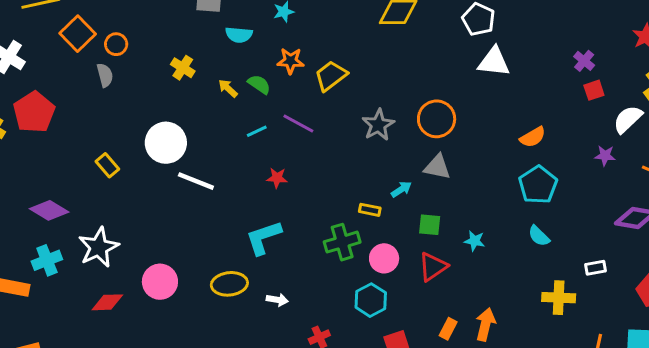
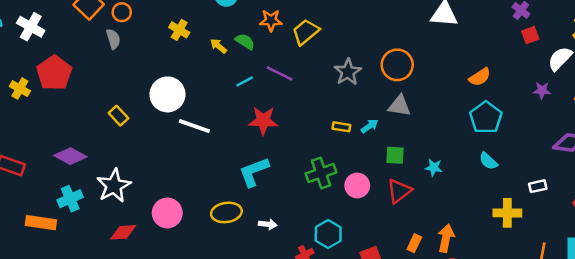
red star: (277, 178) -> (263, 121), size x1.6
yellow rectangle: (370, 210) -> (341, 127), moved
cyan hexagon: (371, 300) -> (328, 234), moved

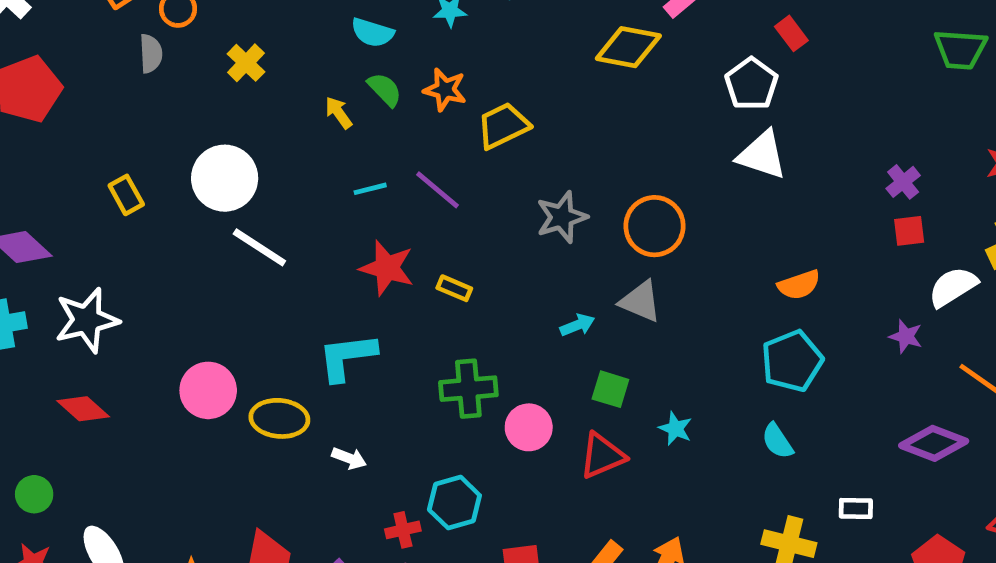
yellow cross: (179, 30) -> (246, 63), moved
green semicircle: (245, 42) -> (385, 89), moved
yellow rectangle: (341, 127) -> (454, 288), moved
pink circle: (167, 213) -> (208, 390), moved
red diamond: (123, 232) -> (83, 409), turned 32

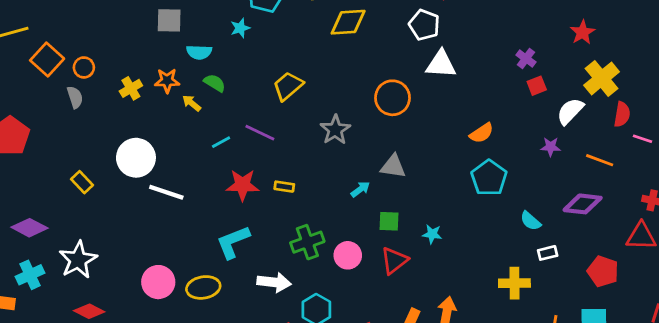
yellow cross: (246, 63) -> (131, 88), turned 30
orange star: (445, 90) -> (167, 81), moved
orange circle: (655, 226) -> (392, 98), moved
cyan semicircle: (777, 441) -> (530, 221), moved
white arrow: (349, 458) -> (274, 282), moved, size x1.6

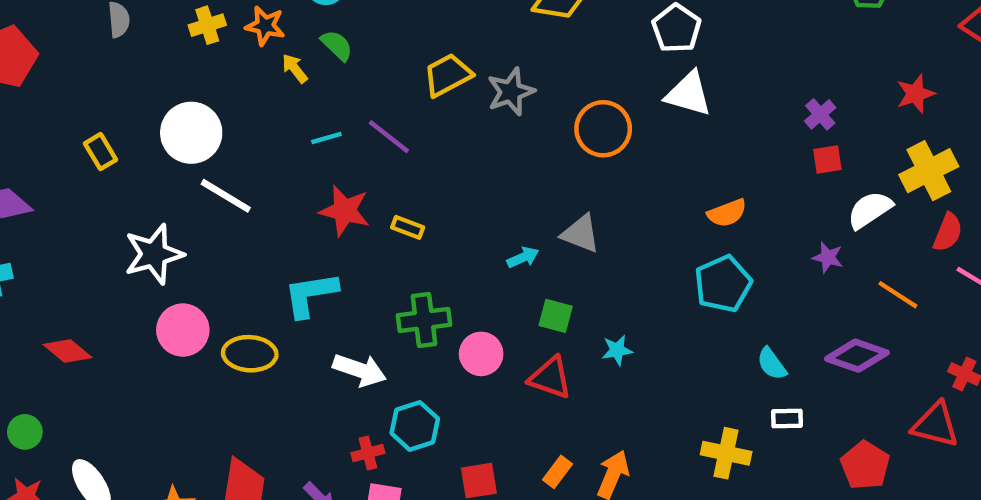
gray star: (335, 130) -> (511, 92), moved
cyan star: (432, 234) -> (617, 350), turned -30
white star: (78, 260) -> (154, 254), moved
red triangle: (394, 261) -> (550, 378), turned 44

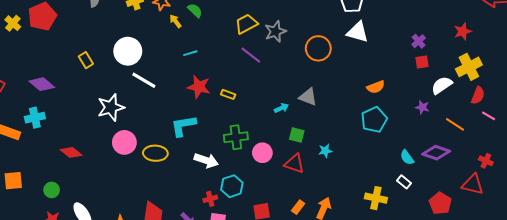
purple line: (389, 137) -> (251, 55), moved
cyan semicircle: (772, 364) -> (407, 157), moved
white rectangle: (787, 418) -> (404, 182), turned 40

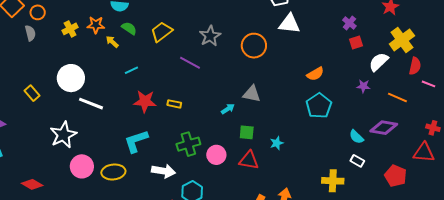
yellow trapezoid: (246, 24) -> (162, 32), moved

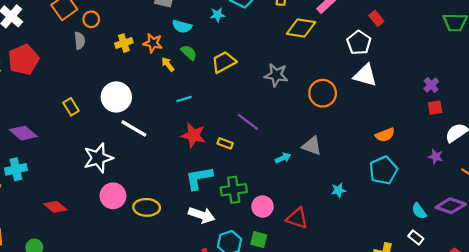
gray star: (210, 36) -> (276, 75), turned 30
purple line: (190, 63) -> (248, 122), moved
green square: (247, 132) -> (259, 240), moved
cyan L-shape: (136, 141) -> (199, 178), moved
cyan star: (277, 143) -> (338, 190), moved

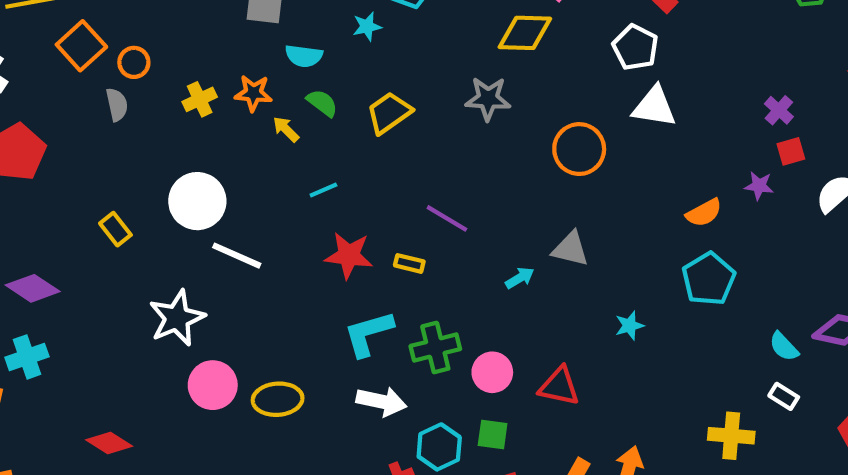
gray star: (276, 75) -> (488, 99), moved
purple star: (436, 157) -> (759, 186), moved
red diamond: (55, 207) -> (109, 443), moved

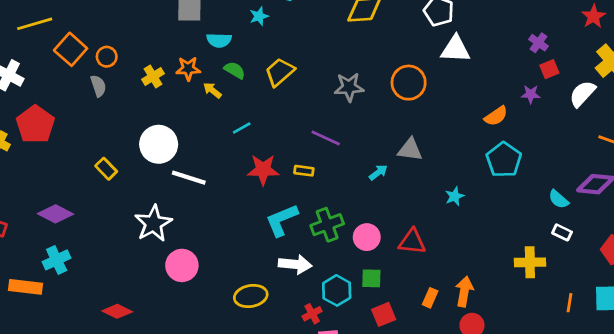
gray star: (488, 99) -> (349, 87), moved
yellow ellipse: (278, 399) -> (251, 296), moved

